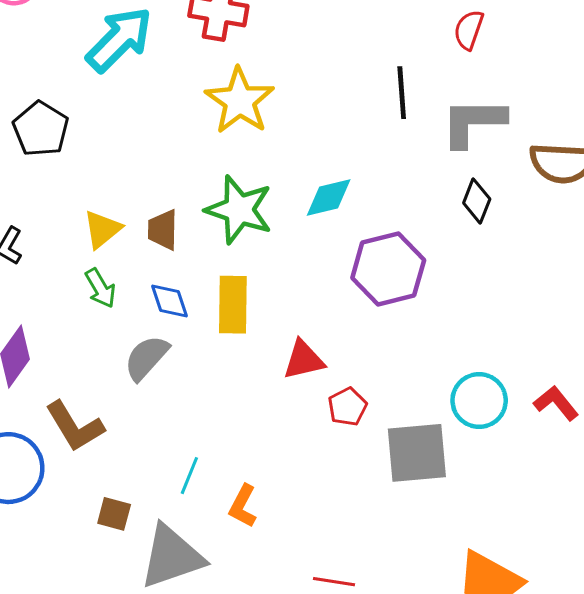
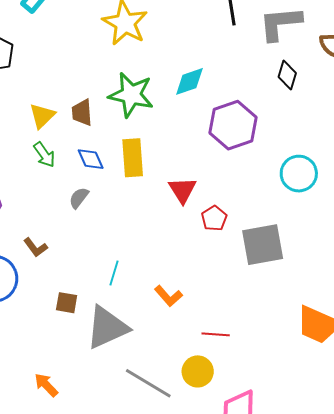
gray semicircle: (146, 358) -> (79, 198), size x0.7
red triangle: (304, 360) -> (183, 190), turned -44
cyan circle: (479, 401) -> (299, 174), moved
brown L-shape: (75, 426) -> (35, 247), size x0.6
orange L-shape: (243, 506) -> (168, 296), moved, turned -64

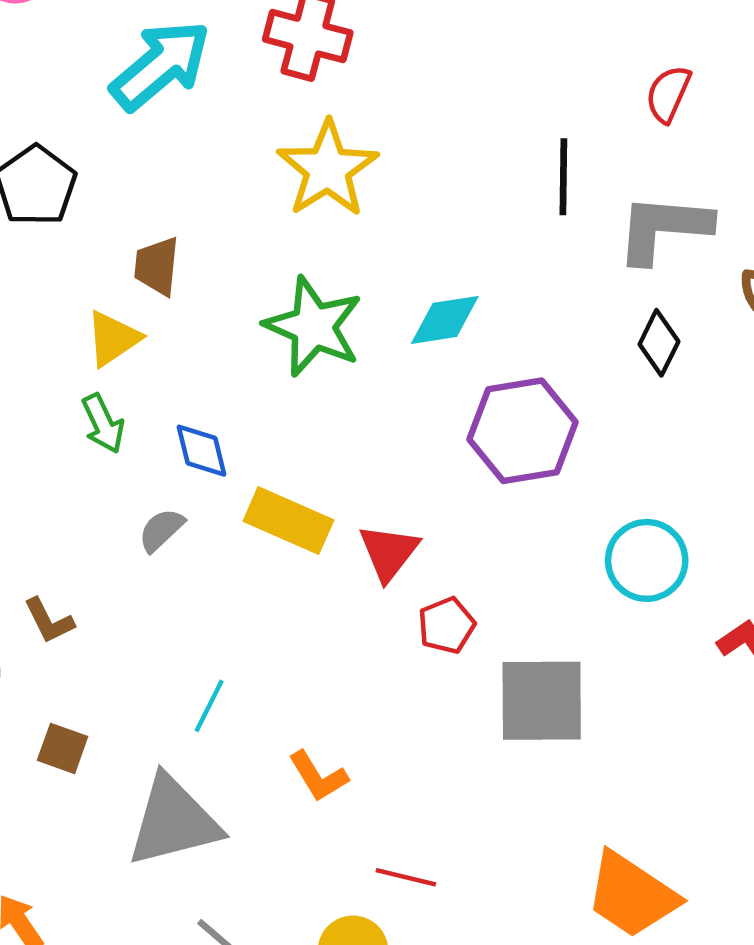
brown trapezoid: (82, 113) -> (157, 266), moved
yellow rectangle: (133, 158) -> (288, 521), moved, turned -72
brown square: (67, 303) -> (63, 748), moved

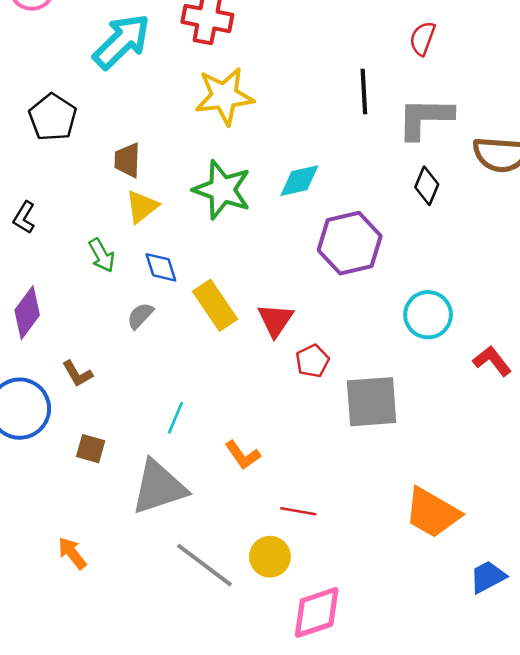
yellow star: (328, 169) -> (224, 96), turned 30
yellow triangle: (113, 338) -> (142, 206), moved
yellow rectangle: (288, 521) -> (215, 305), turned 36

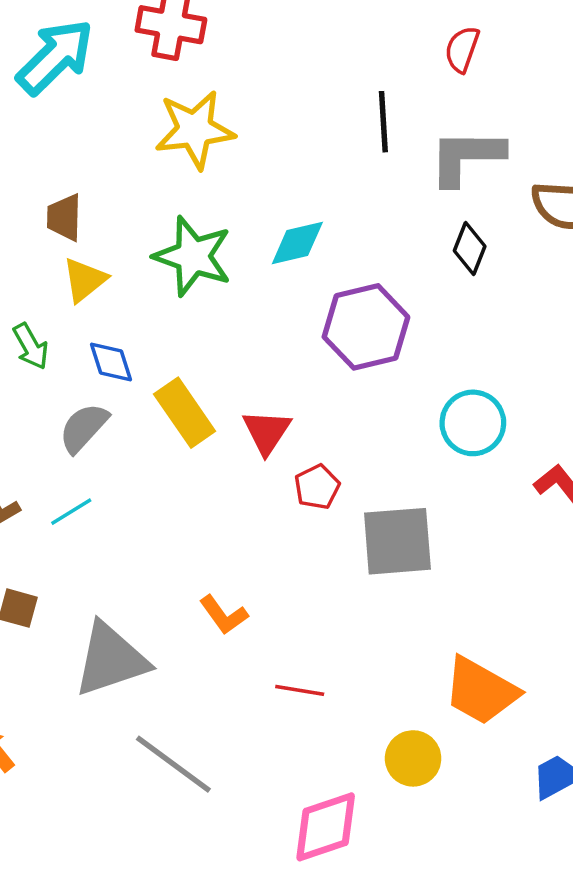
gray semicircle: (140, 316) -> (84, 428), size x1.4
cyan line: (175, 418) -> (71, 512), moved, turned 36
yellow circle: (270, 557) -> (413, 758), moved

